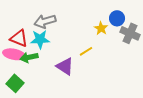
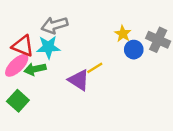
blue circle: (117, 18) -> (134, 50), moved
yellow line: (86, 51) -> (95, 68), moved
pink ellipse: (14, 54) -> (17, 65), turned -55

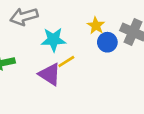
cyan star: (48, 47) -> (53, 40), moved

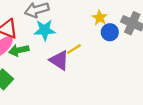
cyan star: (53, 40) -> (45, 30), moved

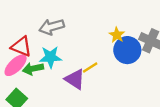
cyan star: (45, 30) -> (50, 57), moved
blue circle: (110, 32) -> (127, 50), size x1.5

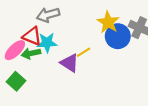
yellow star: (117, 35) -> (108, 22), size x1.5
red triangle: (21, 47) -> (32, 36), moved

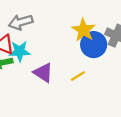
yellow line: (83, 52) -> (78, 76), moved

